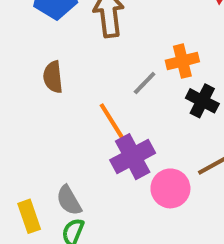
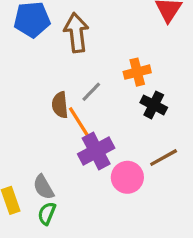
brown semicircle: (53, 77) -> (60, 105), moved
gray line: (145, 83) -> (91, 92), moved

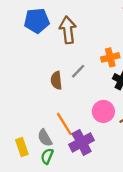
orange line: (80, 123) -> (64, 124), moved
purple cross: (96, 151) -> (82, 142), moved
pink circle: (127, 177) -> (103, 111), moved

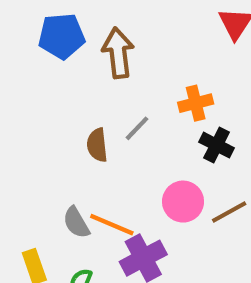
orange line: (64, 124) -> (112, 225), turned -35
gray semicircle: (45, 138) -> (76, 222), moved

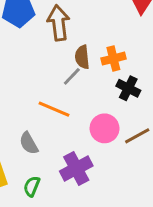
brown semicircle: (97, 145) -> (82, 57), moved
orange line: (112, 225) -> (54, 109), moved

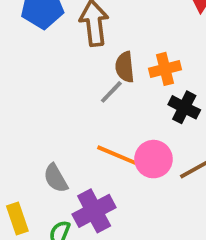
orange line: (54, 109) -> (117, 155), moved
purple cross: (76, 168) -> (94, 211), moved

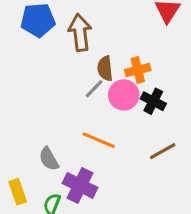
pink circle: (153, 159) -> (124, 95), moved
purple cross: (94, 211) -> (80, 185), turned -36

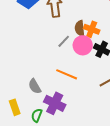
brown semicircle: (105, 68) -> (80, 28), moved
orange cross: (138, 70) -> (92, 29), turned 35

